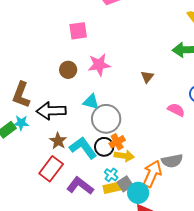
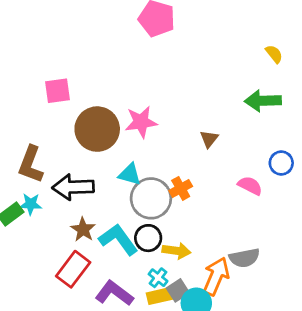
pink square: (78, 31) -> (58, 91), moved
brown circle: (68, 70) -> (97, 129), size x1.8
orange cross: (117, 142) -> (181, 188), moved

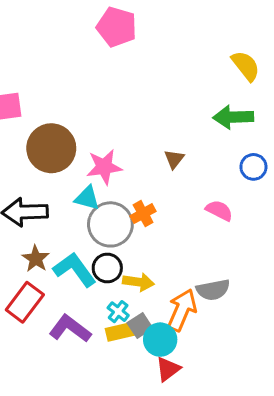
yellow semicircle: (274, 54) -> (246, 66), size x1.5
pink star: (141, 122) -> (104, 167), moved
blue circle: (281, 163) -> (253, 167), moved

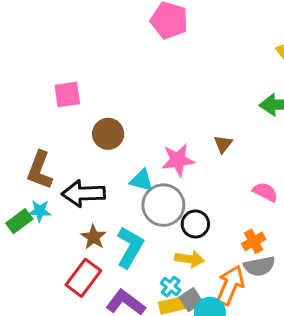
brown circle: (51, 148) -> (108, 134), size x0.7
pink star: (104, 167) -> (178, 160), moved
orange cross: (143, 214) -> (254, 241), moved
black circle: (107, 268) -> (195, 224), moved
cyan L-shape: (75, 270) -> (130, 247), turned 66

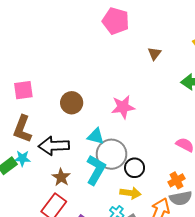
pink square: (67, 95) -> (23, 90), moved
brown triangle: (223, 144) -> (154, 53), moved
pink star: (178, 160) -> (123, 107), moved
cyan L-shape: (130, 247) -> (96, 170), moved

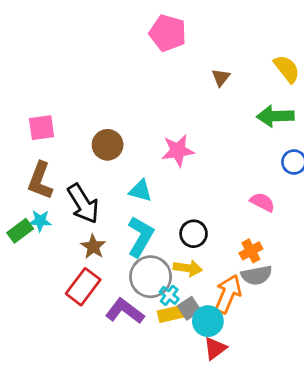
black arrow: (54, 146) -> (83, 204), turned -120
gray circle: (111, 154) -> (151, 277), moved

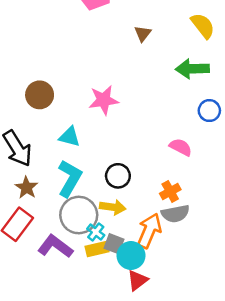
gray square: (189, 308) -> (114, 244), turned -36

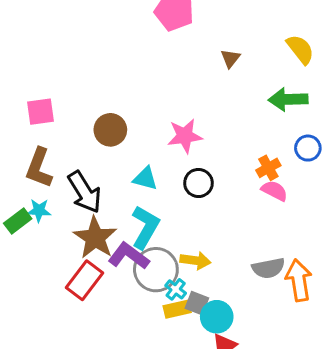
black circle: (118, 176) -> (198, 183), moved
brown star: (27, 188) -> (95, 238), size x1.6
orange cross: (170, 192) -> (268, 168), moved
orange arrow: (149, 231) -> (299, 280), moved, turned -32
purple L-shape: (55, 246) -> (129, 256), moved

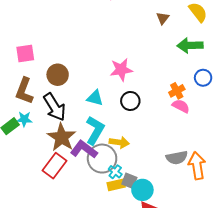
brown triangle: (230, 58) -> (163, 18), moved
brown circle: (110, 130) -> (58, 75), moved
yellow arrow: (195, 261) -> (119, 142), moved

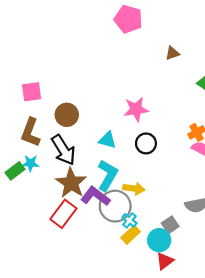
brown triangle: (163, 18) -> (172, 53), moved, turned 32
gray square: (129, 181) -> (170, 225), moved, turned 35
yellow rectangle: (116, 185) -> (131, 235), turned -30

